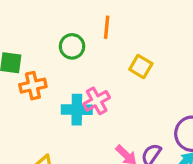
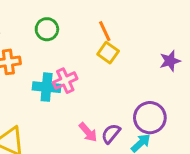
orange line: (107, 27) -> (105, 31), moved, turned -35

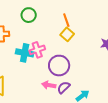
purple circle: (150, 118) -> (59, 66), moved
pink arrow: (88, 132) -> (49, 85), turned 136

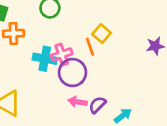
orange line: (66, 20) -> (90, 47), moved
purple circle: (59, 66) -> (72, 72), moved

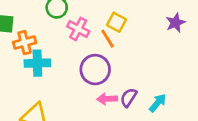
pink cross: (62, 55) -> (78, 29), moved, turned -30
cyan cross: (45, 59) -> (37, 63), moved

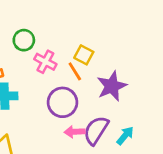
purple star: (175, 23) -> (112, 86), moved, size x1.5
purple semicircle: (129, 98) -> (96, 130), size x1.5

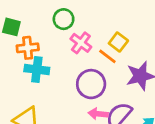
orange line: (75, 71) -> (107, 56), turned -30

